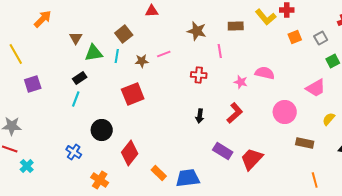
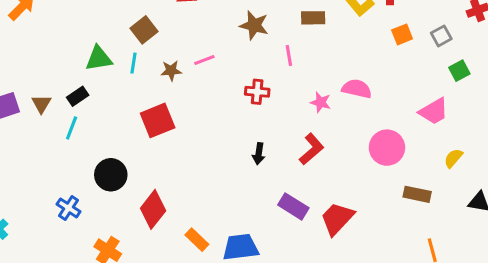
brown triangle: (76, 38) -> (41, 104), moved

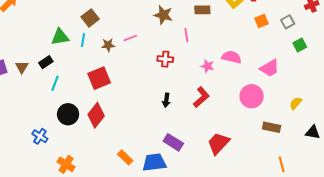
pink trapezoid: (434, 111) -> (270, 68), moved
cyan line: (72, 128) -> (55, 83), moved
purple rectangle: (293, 206) -> (173, 142), moved
red diamond: (153, 209) -> (96, 115), moved

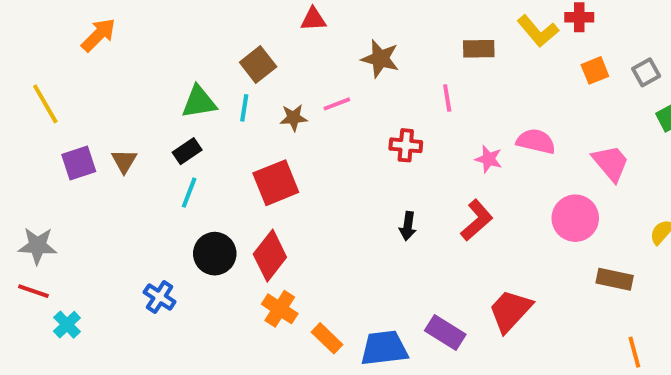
brown star: (163, 15) -> (380, 59), moved
black rectangle: (46, 62) -> (187, 151), moved
pink trapezoid: (270, 68) -> (611, 163), turned -100
purple rectangle: (173, 142) -> (445, 332), moved
orange cross: (66, 164) -> (280, 309), moved

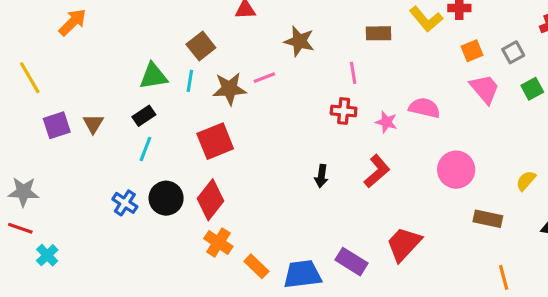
brown star: (294, 118) -> (229, 89), size x1.5
red cross: (406, 145) -> (344, 111), moved
pink trapezoid: (611, 163) -> (485, 89), moved
blue cross: (160, 297) -> (125, 203), moved

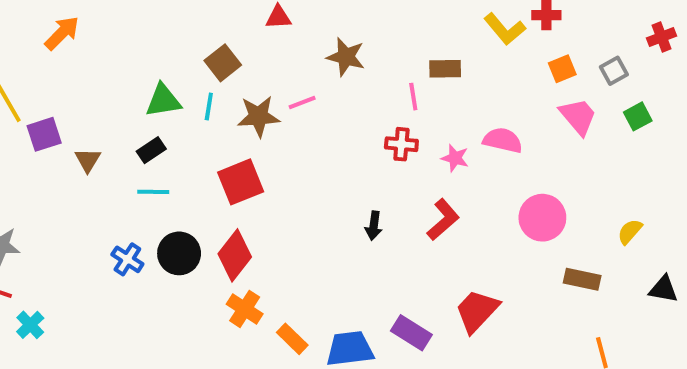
brown rectangle: (378, 33) -> (445, 69), moved
purple square: (57, 125) -> (44, 134), moved
cyan line: (145, 149) -> (153, 192), turned 70

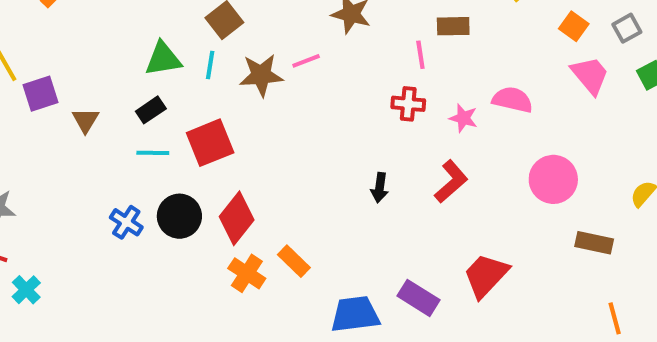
orange square: (562, 69) -> (574, 26), turned -32
red square: (241, 182) -> (210, 143), moved
orange rectangle: (292, 339) -> (294, 261), moved

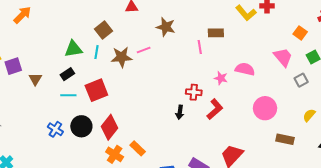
orange square: (574, 26) -> (300, 33), moved
gray square: (627, 28) -> (301, 80), moved
red cross: (408, 104) -> (194, 92), moved

